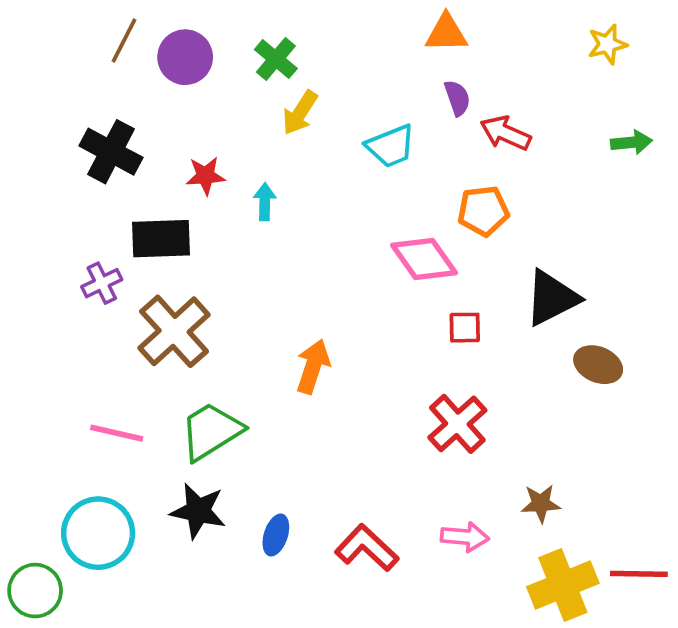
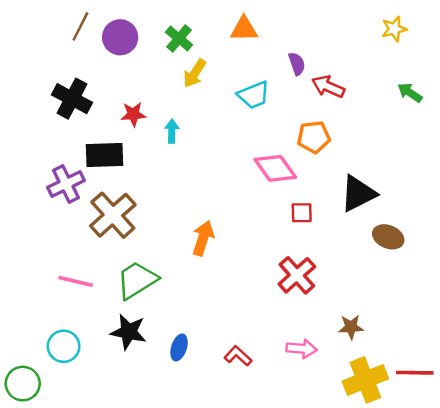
orange triangle: (446, 33) -> (244, 29), moved
green arrow: (631, 142) -> (410, 93), turned -140
purple cross: (102, 283) -> (66, 184), size x1.4
cyan circle: (98, 533) -> (64, 346), size x0.7
red L-shape: (367, 548) -> (238, 356), size x0.7

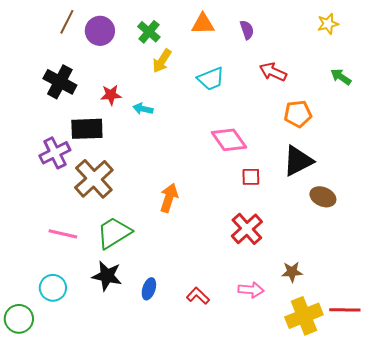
purple semicircle: (297, 64) -> (247, 30), moved
cyan arrow: (172, 131) -> (143, 109), turned -78
orange pentagon: (314, 137) -> (298, 114), moved

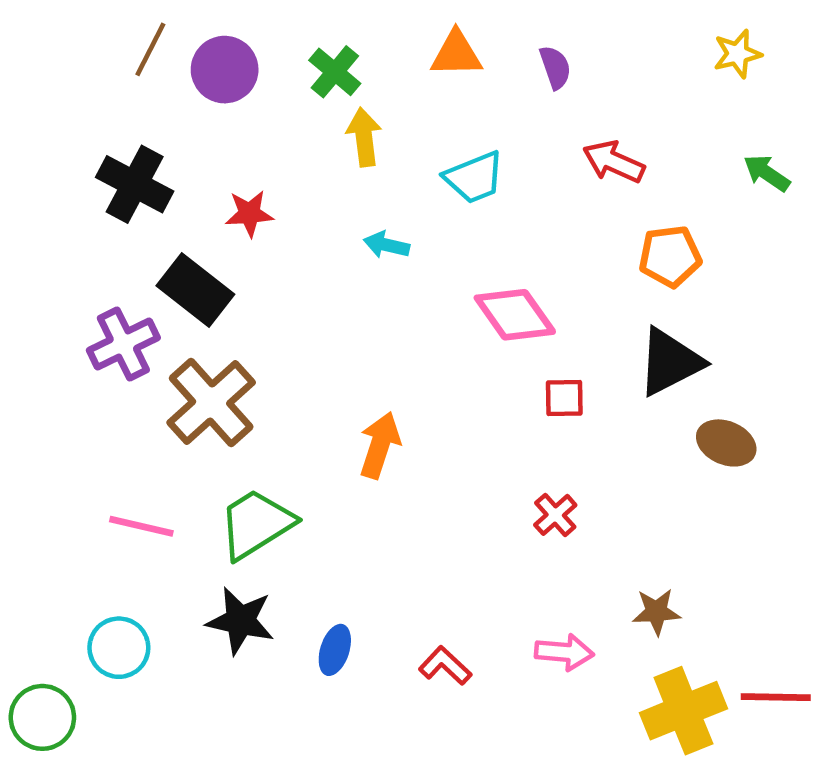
yellow arrow: (162, 61) -> (364, 137), turned 140
cyan arrow: (143, 109) -> (387, 245), moved
black rectangle: (87, 129) -> (195, 290), turned 40
red cross: (247, 229) -> (555, 515), size x0.6

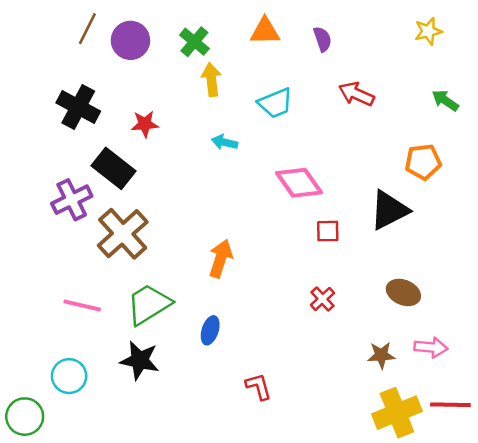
orange pentagon: (670, 256) -> (423, 162), moved
brown ellipse: (726, 443) -> (403, 292), moved
blue ellipse: (335, 650) -> (210, 330), moved
pink arrow: (564, 652) -> (431, 347), moved
red L-shape: (445, 666) -> (258, 386), turned 32

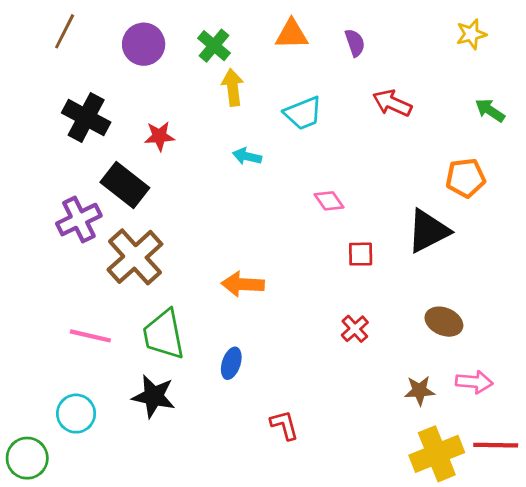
brown line: (87, 29) -> (65, 31), moved
pink diamond: (299, 183) -> (329, 201), size x0.6
orange arrow: (221, 259) -> (243, 284), turned -105
green trapezoid: (149, 304) -> (164, 335), turned -69

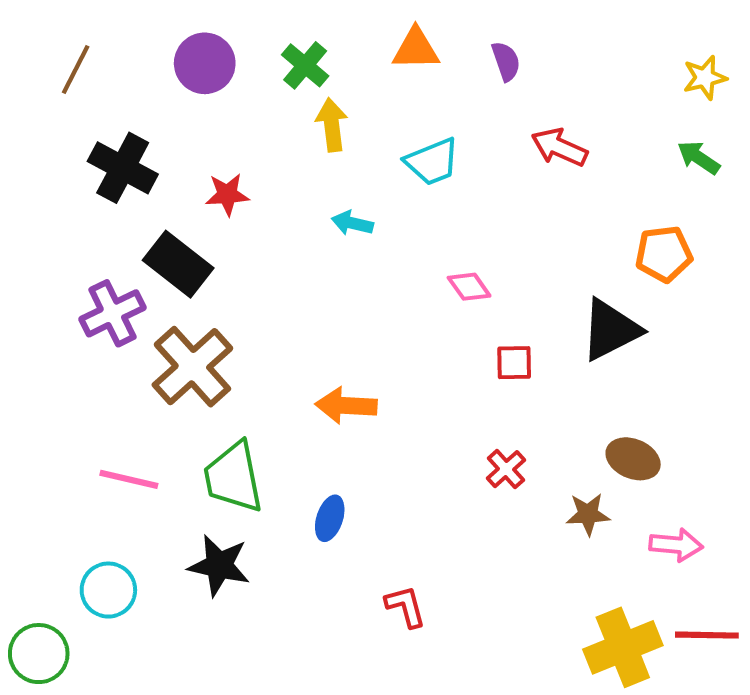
brown line: (65, 31) -> (76, 69), moved
yellow star: (471, 34) -> (705, 78), moved
brown star: (420, 391) -> (588, 514), moved

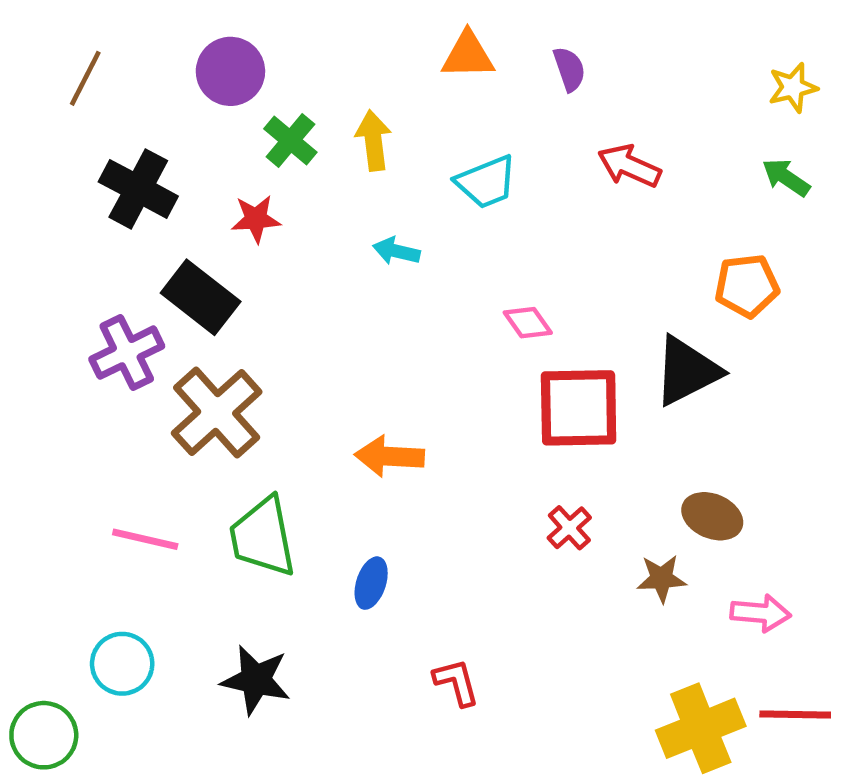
green cross: (305, 65) -> (290, 141), moved
red square: (514, 363) -> (579, 408), size x2.0
black star: (219, 565) -> (256, 680), moved

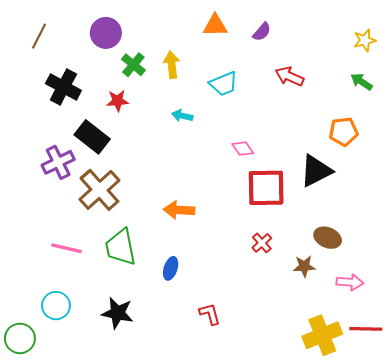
purple semicircle: (569, 69) -> (262, 32), turned 60

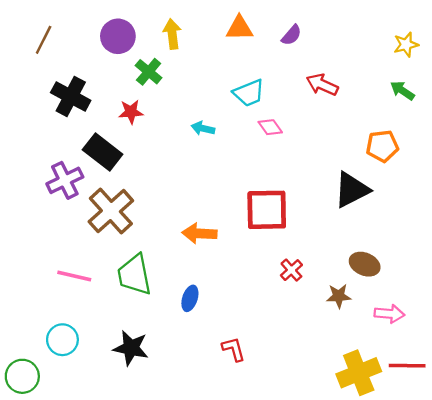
yellow arrow: (172, 65) -> (172, 34), moved
pink diamond: (243, 149) -> (270, 127), moved
red square: (266, 188) -> (267, 210), moved

